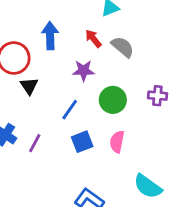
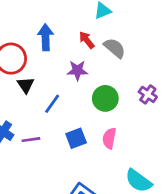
purple cross: (157, 96) -> (148, 94), turned 30
blue line: (70, 110) -> (52, 104), moved
purple line: (35, 143) -> (31, 140), turned 54

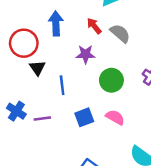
blue line: (52, 104) -> (62, 85), turned -42
pink semicircle: (109, 138) -> (115, 117), turned 108

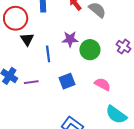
purple star: (86, 54) -> (70, 39), moved
pink semicircle: (115, 117) -> (103, 84), moved

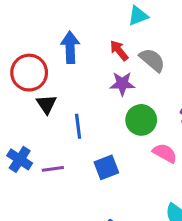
purple star: (70, 39) -> (122, 84), moved
pink semicircle: (103, 84) -> (165, 153), moved

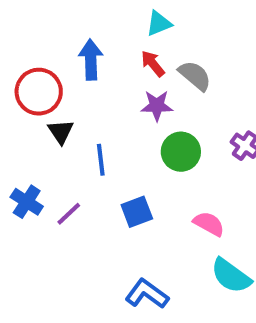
cyan triangle: (138, 16) -> (159, 24), moved
pink semicircle: (165, 153) -> (209, 224), moved
purple line: (53, 169) -> (69, 214), turned -35

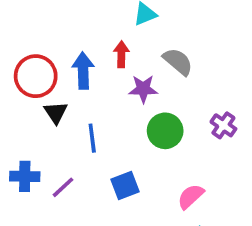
blue arrow: (91, 60) -> (83, 71), moved
red arrow: (153, 64) -> (121, 54), moved, turned 40
blue cross: (27, 202) -> (25, 176), turned -32
pink semicircle: (209, 224) -> (191, 196), turned -72

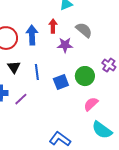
black triangle: (56, 113) -> (14, 67), moved
green circle: (165, 131) -> (85, 76), moved
blue square: (125, 186) -> (61, 82), moved

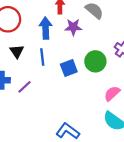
blue arrow: (32, 35) -> (46, 28), moved
pink semicircle: (91, 104) -> (112, 93), moved

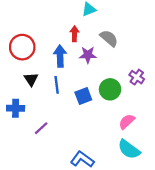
purple line: (25, 87) -> (41, 128), moved

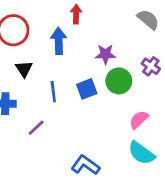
gray semicircle: (109, 38) -> (148, 20), moved
purple star: (88, 55) -> (105, 54), moved
blue line: (57, 85) -> (53, 92), moved

